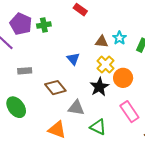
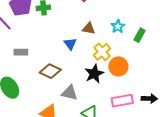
brown triangle: (102, 42) -> (89, 28), moved
brown diamond: (55, 88) -> (50, 71), turned -30
pink rectangle: (129, 112) -> (122, 101), turned -70

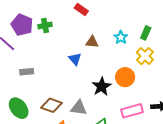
green rectangle: (140, 35) -> (146, 33), moved
yellow cross: (102, 52) -> (145, 56), moved
brown diamond: (50, 71) -> (52, 105), moved

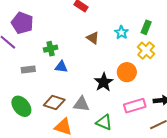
green cross: (45, 26) -> (51, 49), moved
brown triangle: (92, 42) -> (93, 38), turned 32
blue triangle: (75, 59) -> (61, 67), moved, turned -40

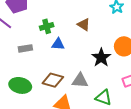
brown triangle: (93, 38) -> (84, 25), moved
green ellipse: (21, 106) -> (20, 85), turned -35

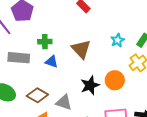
brown triangle: (84, 25) -> (81, 49), size x1.5
gray rectangle: (25, 48) -> (19, 58), size x1.5

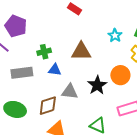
brown triangle: (81, 49) -> (81, 51), turned -35
brown diamond: (37, 95) -> (48, 106), turned -35
gray triangle: (64, 102) -> (70, 92), moved

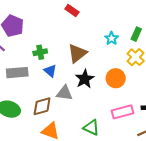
brown triangle: (81, 51) -> (77, 53), turned -40
blue triangle: (55, 70) -> (50, 71), turned 32
black star: (97, 85) -> (85, 79), moved

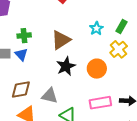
blue triangle: (50, 71) -> (21, 54), moved
gray triangle: (64, 93) -> (50, 96), moved

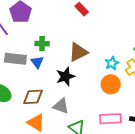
cyan star: (96, 28) -> (112, 63), moved
black star: (66, 66) -> (65, 76), moved

